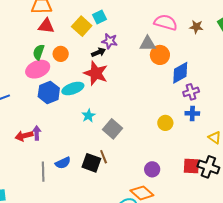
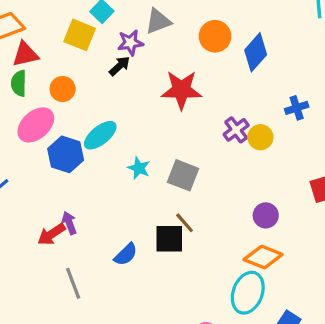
gray triangle: (148, 44) -> (158, 21), moved
green semicircle: (39, 52) -> (19, 83), moved
red star: (96, 73) -> (181, 90), moved
purple cross: (191, 92) -> (236, 130), moved
gray line: (43, 172) -> (73, 283), moved

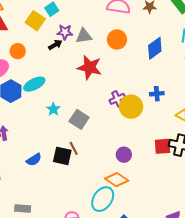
gray triangle: (158, 21) -> (84, 36), moved
blue diamond: (256, 52) -> (155, 48), moved
yellow circle: (260, 137) -> (131, 107), size x1.5

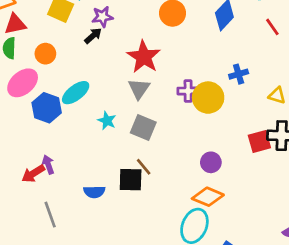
gray triangle: (84, 36) -> (139, 89), moved, turned -36
red star: (89, 67) -> (144, 57), turned 30
purple cross: (117, 99) -> (188, 91), turned 35
blue semicircle: (34, 160) -> (94, 192), turned 42

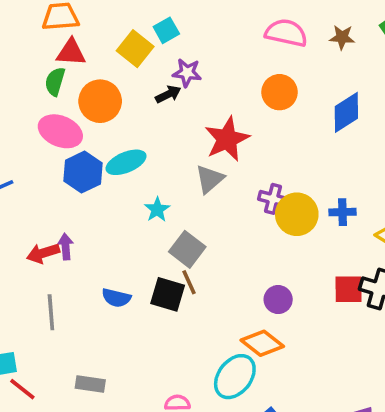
orange circle: (45, 54) -> (100, 101), size x1.5
blue cross: (239, 74) -> (343, 212), moved
pink ellipse: (23, 83) -> (60, 131), turned 48
gray square: (143, 127) -> (187, 249), moved

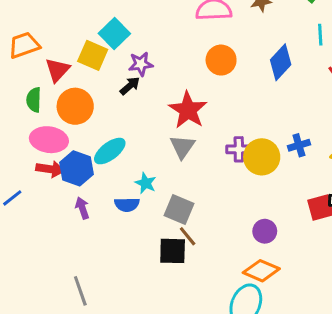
cyan square: (166, 30) -> (114, 34), size x1.4
red triangle: (71, 52) -> (57, 70), moved, turned -36
purple arrow: (66, 247) -> (82, 208), moved
red arrow: (43, 253) -> (50, 169), moved, turned -140
blue semicircle: (116, 298) -> (127, 205), moved

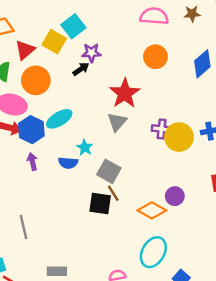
orange diamond: (261, 271) -> (152, 210), moved

